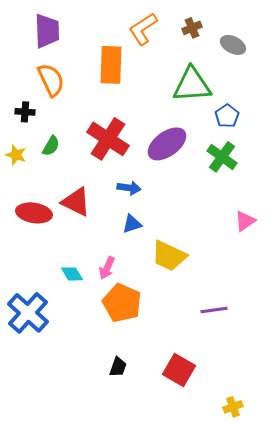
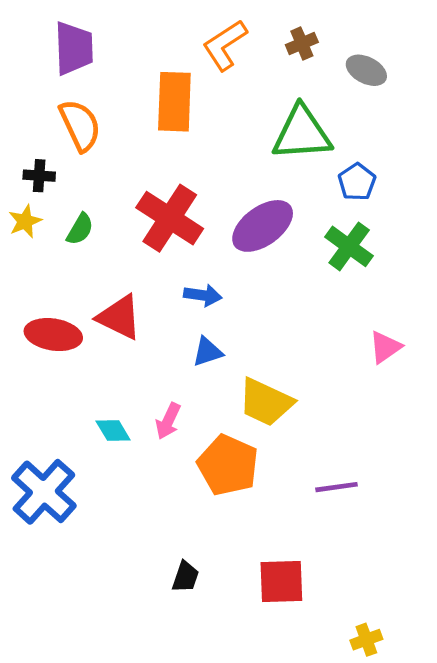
yellow star: (16, 155) -> (25, 221), moved, turned 30
orange pentagon: (122, 303) -> (228, 465), moved
red square: (179, 370) -> (281, 581), turned -32

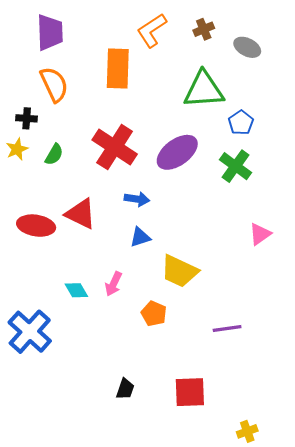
orange pentagon: (228, 465) -> (154, 314), size x0.6

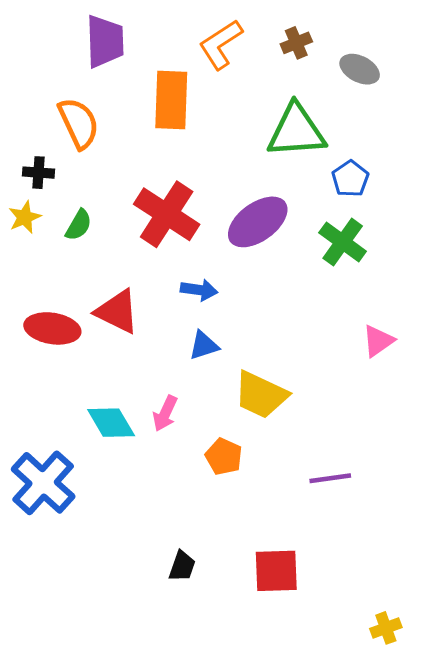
purple trapezoid: (50, 32) -> (105, 41), moved
cyan diamond: (76, 290) -> (111, 423), size x1.4
yellow cross: (247, 431) -> (386, 628), moved

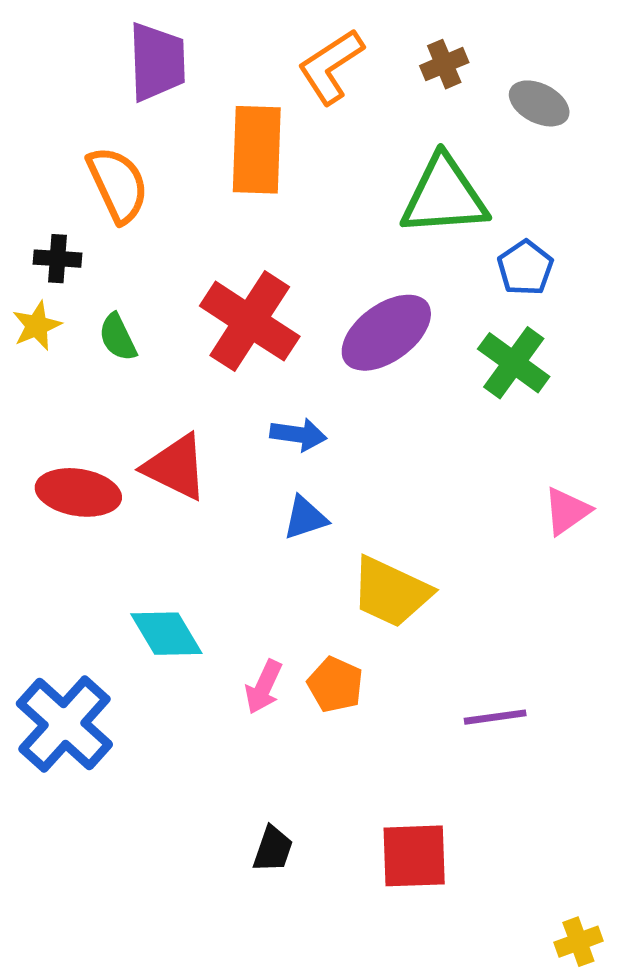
green semicircle: (79, 225) -> (118, 337), turned 124
pink arrow: (165, 413) -> (264, 687), moved

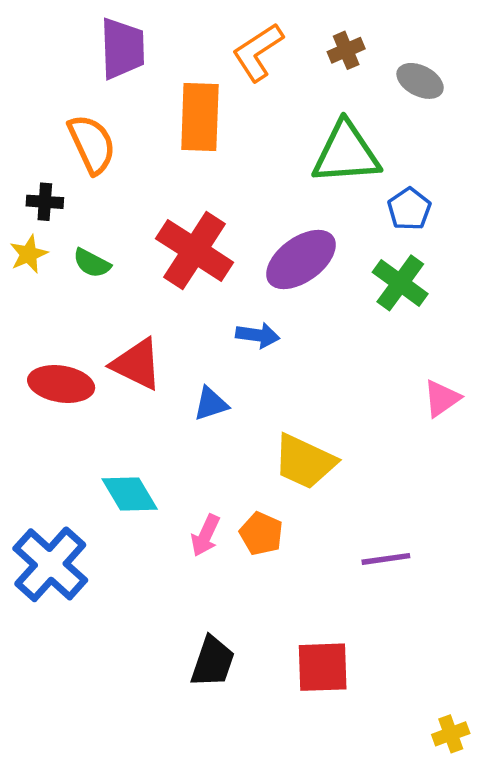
green semicircle: (118, 337) -> (92, 263), turned -36
blue arrow: (298, 435) -> (258, 335), moved
blue triangle: (305, 518) -> (211, 404), moved
black trapezoid: (273, 849) -> (213, 662), size x1.4

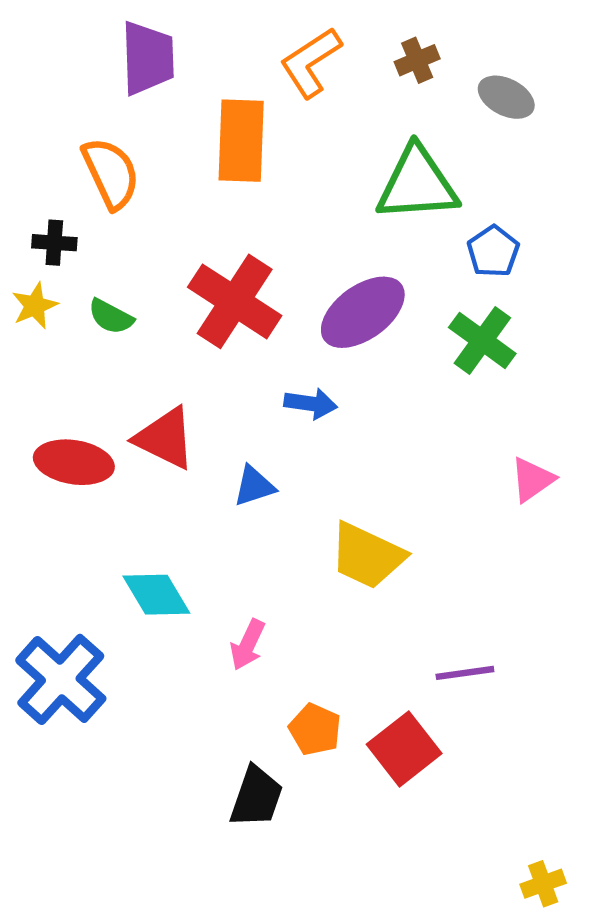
orange pentagon: (261, 534) -> (315, 729), moved
red square: (323, 667) -> (404, 749), moved, turned -36

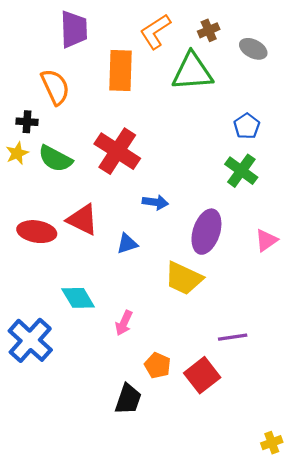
green triangle: (417, 184) -> (192, 72), moved
purple ellipse: (363, 312) -> (206, 232), moved, turned -36
green semicircle: (111, 317) -> (55, 159), size x1.5

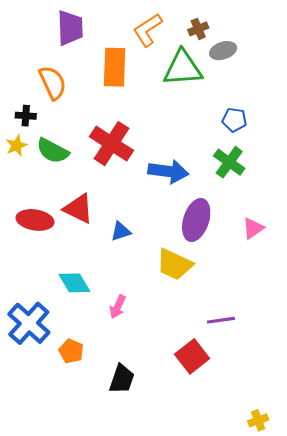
gray ellipse: (253, 49) -> (223, 51), moved, turned -45
blue pentagon: (247, 126) -> (234, 120), turned -30
blue arrow: (155, 202) -> (168, 171), moved, size x1.6
orange pentagon: (158, 365) -> (71, 351), moved

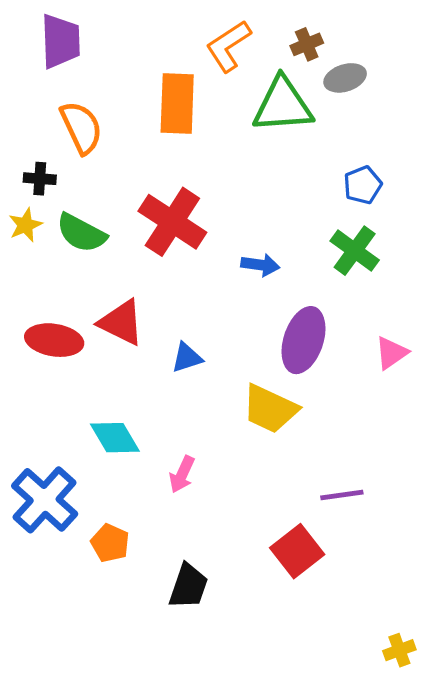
purple trapezoid: (70, 28) -> (61, 41), moved
blue pentagon: (234, 120) -> (363, 185), turned -30
blue arrow: (168, 171) -> (260, 265), size x0.6

